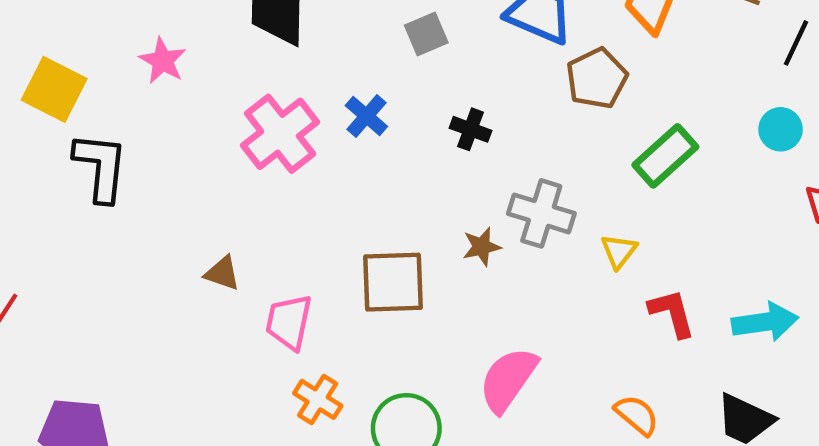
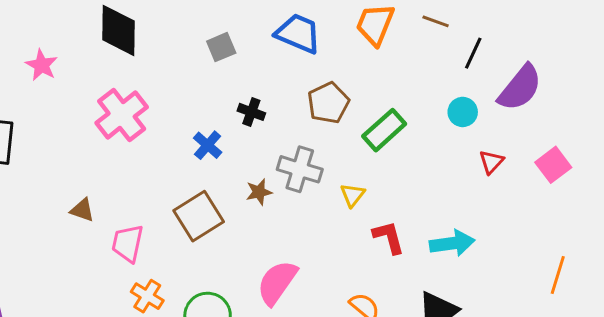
brown pentagon: (597, 78) -> (328, 103), moved
blue cross: (366, 116) -> (208, 145), moved
brown square: (393, 282) -> (199, 216), turned -30

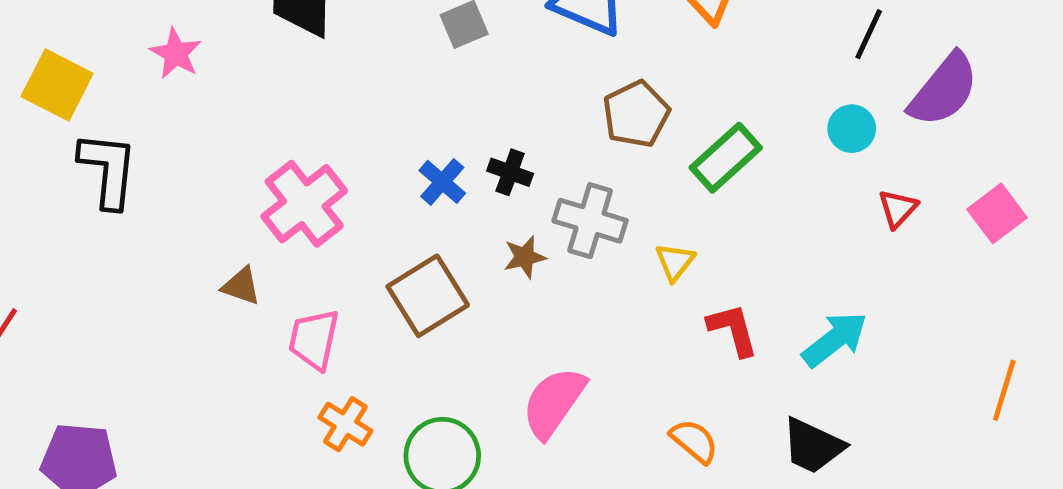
black cross: (251, 112) -> (510, 172), moved
pink cross: (122, 115) -> (304, 204), moved
cyan arrow: (452, 243) -> (835, 339), turned -30

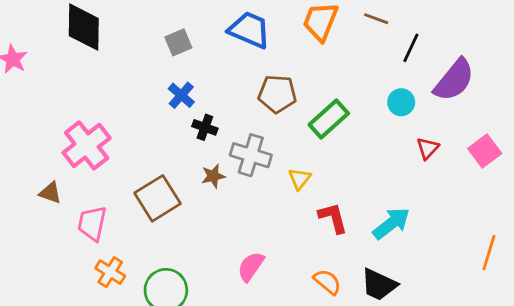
brown pentagon: (636, 114) -> (277, 94), turned 30
blue cross: (442, 182) -> (181, 95), moved
pink semicircle: (554, 402) -> (251, 267), moved, size x0.7
orange semicircle: (694, 441) -> (327, 282), moved

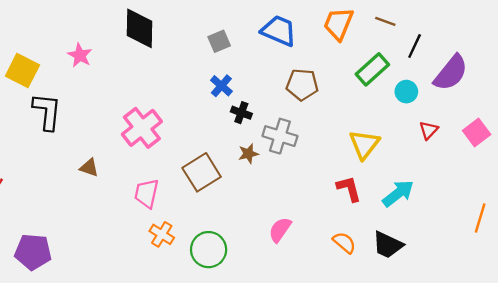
green rectangle: (329, 119) -> (372, 69), moved
yellow triangle: (300, 179) -> (364, 144), moved, size x1.6
brown triangle: (50, 193) -> (89, 168), moved

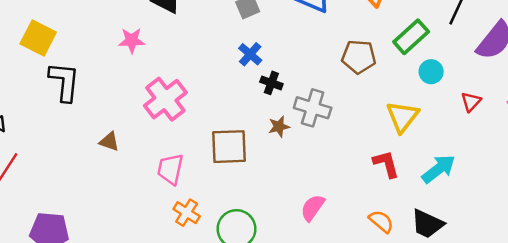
pink star: (80, 55) -> (132, 41), moved, turned -30
brown pentagon: (302, 85) -> (359, 57), moved
cyan circle: (406, 92) -> (431, 72), moved
brown square: (202, 172) -> (229, 147), turned 30

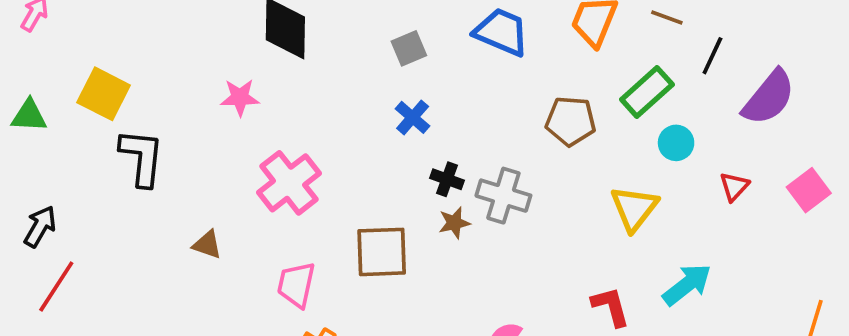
black cross: (271, 83) -> (447, 179), moved
red L-shape: (386, 164) -> (611, 306), moved

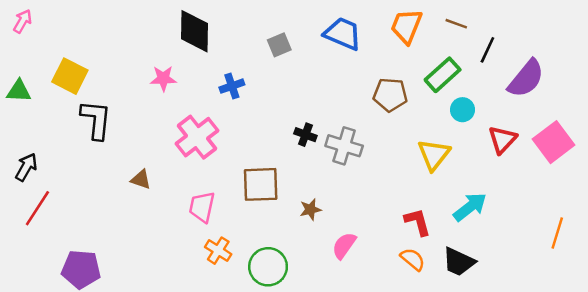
blue cross: (413, 117) -> (232, 86), moved, turned 30
red triangle: (734, 187) -> (502, 140), size x1.4
pink square: (809, 190) -> (553, 142), size x1.4
brown star: (454, 223) -> (310, 209), moved

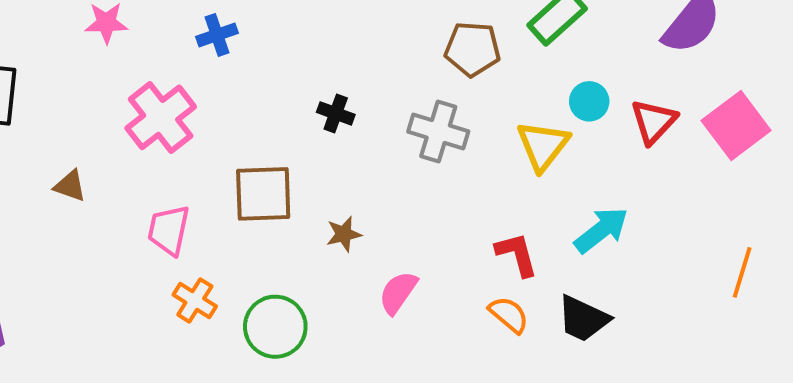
cyan circle: (462, 110) -> (589, 101), moved
gray cross: (344, 146) -> (438, 132), moved

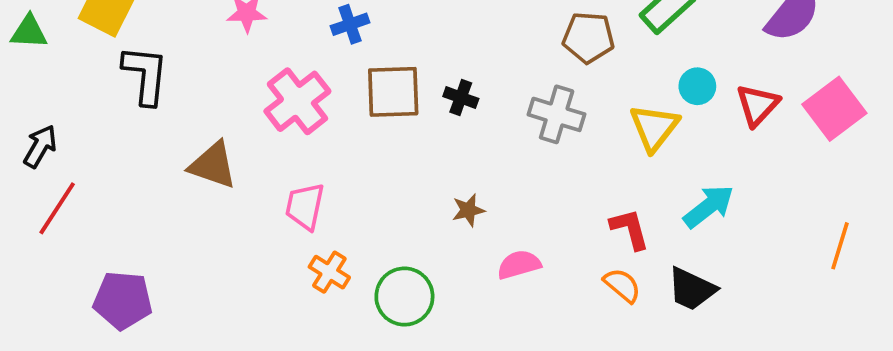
brown triangle: (70, 186) -> (213, 165), size x1.6
brown square: (263, 194) -> (393, 92), moved
pink semicircle: (398, 292) -> (519, 265), turned 39

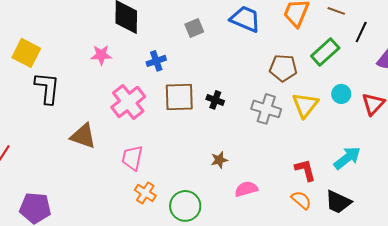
yellow triangle: (654, 128) -> (305, 105), moved

